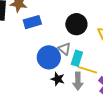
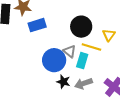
yellow line: (87, 70) -> (91, 47), moved
gray arrow: (78, 81) -> (83, 84), turned 72

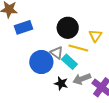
cyan rectangle: (82, 61) -> (69, 62), turned -63
black star: (63, 82) -> (61, 83), moved
gray arrow: (83, 84) -> (82, 79), moved

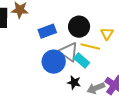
blue rectangle: (24, 27) -> (47, 31), moved
gray triangle: (57, 53) -> (69, 52), size x1.5
gray arrow: (82, 79) -> (96, 88), moved

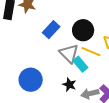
blue rectangle: (47, 31) -> (51, 30), turned -36
blue circle: (54, 62) -> (31, 80), moved

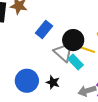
black circle: (83, 30) -> (73, 40), moved
black star: (69, 85) -> (53, 82), moved

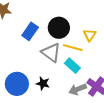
black circle: (73, 40) -> (59, 28), moved
cyan rectangle: (76, 62) -> (72, 66), moved

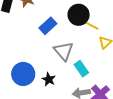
black circle: (59, 28) -> (79, 15), moved
yellow line: (73, 48) -> (89, 24), moved

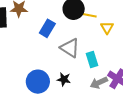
cyan rectangle: (81, 69) -> (92, 60), turned 35

